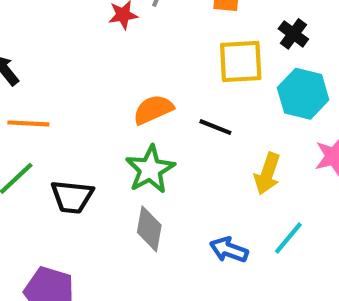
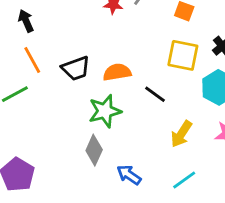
orange line: (28, 123) -> (32, 60), turned 44
black trapezoid: (72, 197) -> (76, 68), moved, turned -40
blue arrow: (229, 250) -> (129, 175), moved

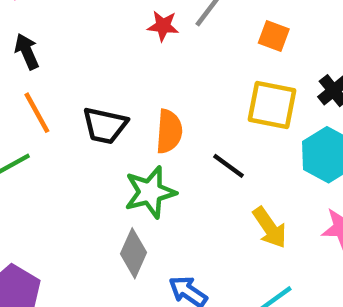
black trapezoid: (76, 68) -> (105, 126), turned 32
orange semicircle: (117, 72) -> (169, 131), turned 104
yellow arrow: (181, 134) -> (270, 228), turned -68

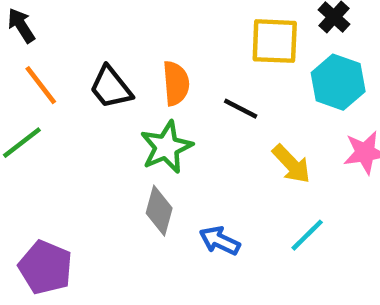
black trapezoid: (105, 126) -> (111, 87), turned 48

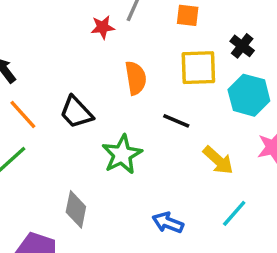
orange semicircle: (176, 83) -> (136, 78), moved
gray diamond: (159, 211) -> (76, 209), moved

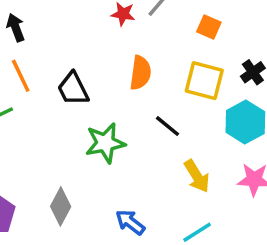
gray diamond: (76, 209) -> (61, 206), moved

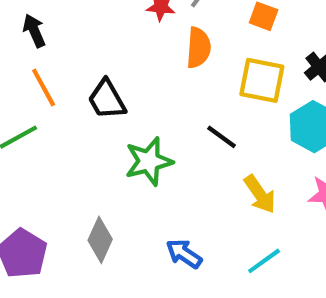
orange semicircle: (140, 73) -> (199, 48), moved

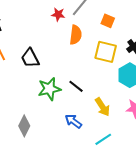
black line: (222, 137) -> (76, 86), moved
blue arrow: (184, 254) -> (73, 121), moved

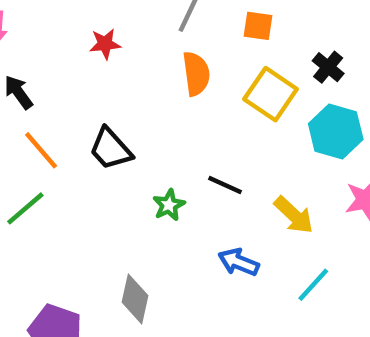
red star: (58, 14) -> (105, 44), moved
yellow square: (106, 52) -> (271, 94), turned 35
green star: (49, 89) -> (169, 205), size x0.6

